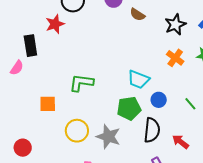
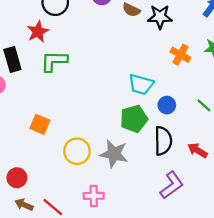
black star: (175, 24) -> (160, 17), moved, turned 30
green L-shape: (81, 83) -> (54, 61), moved
orange square: (48, 104) -> (40, 124), turned 30

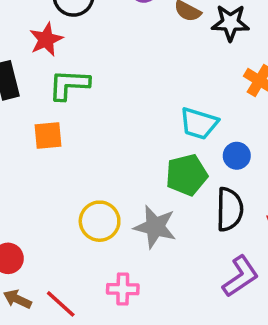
orange square: (40, 124) -> (48, 136), moved, turned -30

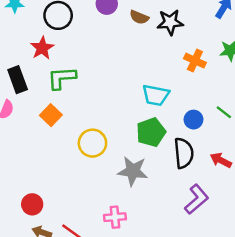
orange square: (48, 136) -> (51, 115), turned -35
blue circle: (237, 156) -> (193, 120), moved
yellow circle: (100, 221) -> (92, 143), moved

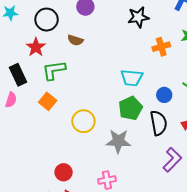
brown semicircle: (139, 17) -> (75, 40), moved
orange cross: (195, 61) -> (161, 47), turned -36
red circle: (32, 204) -> (64, 172), moved

